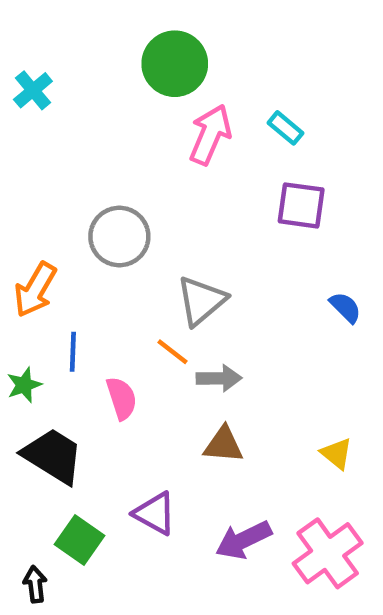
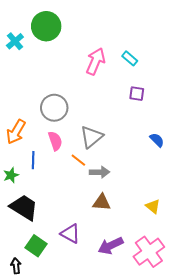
green circle: (175, 64) -> (46, 26), moved
purple square: (301, 205) -> (137, 94), size x0.7
pink semicircle: (122, 398) -> (55, 141), moved

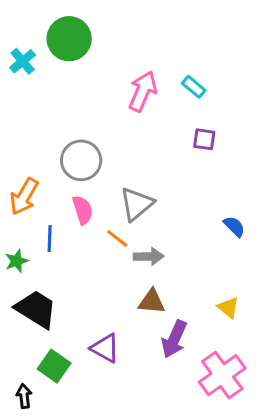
blue semicircle: (157, 140) -> (234, 226), moved
purple arrow: (111, 246) -> (174, 339), moved, turned -40

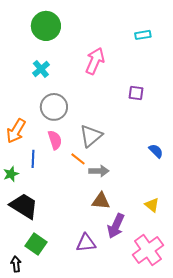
cyan cross: (23, 61) -> (41, 69), moved
cyan rectangle: (194, 87) -> (143, 35), moved, turned -49
purple triangle: (105, 348) -> (86, 243), moved, turned -35

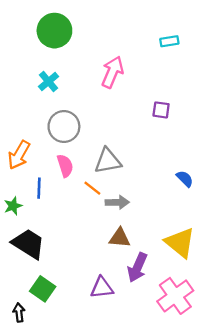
gray triangle: (91, 136) -> (108, 161), turned 30
yellow triangle: (152, 205) -> (180, 243), size x1.8

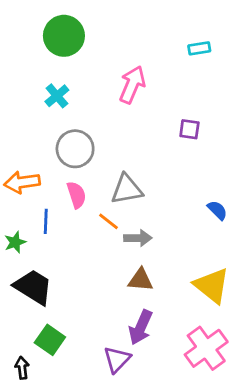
orange arrow: (19, 155) -> (22, 182), turned 52
purple arrow: (137, 268) -> (141, 327), moved
purple triangle: (102, 288) -> (117, 359), moved, turned -40

